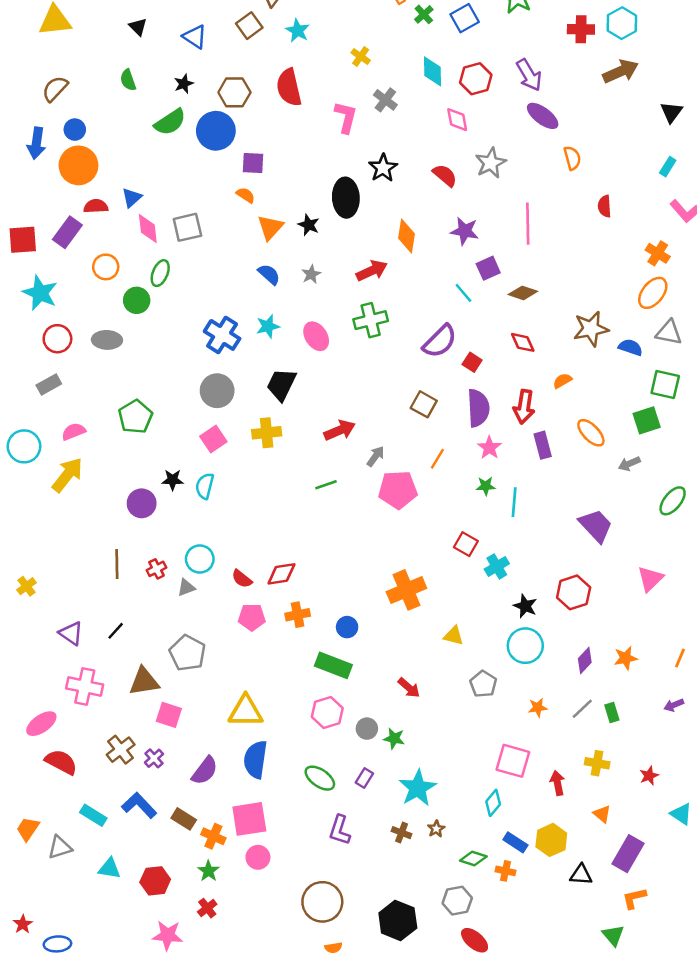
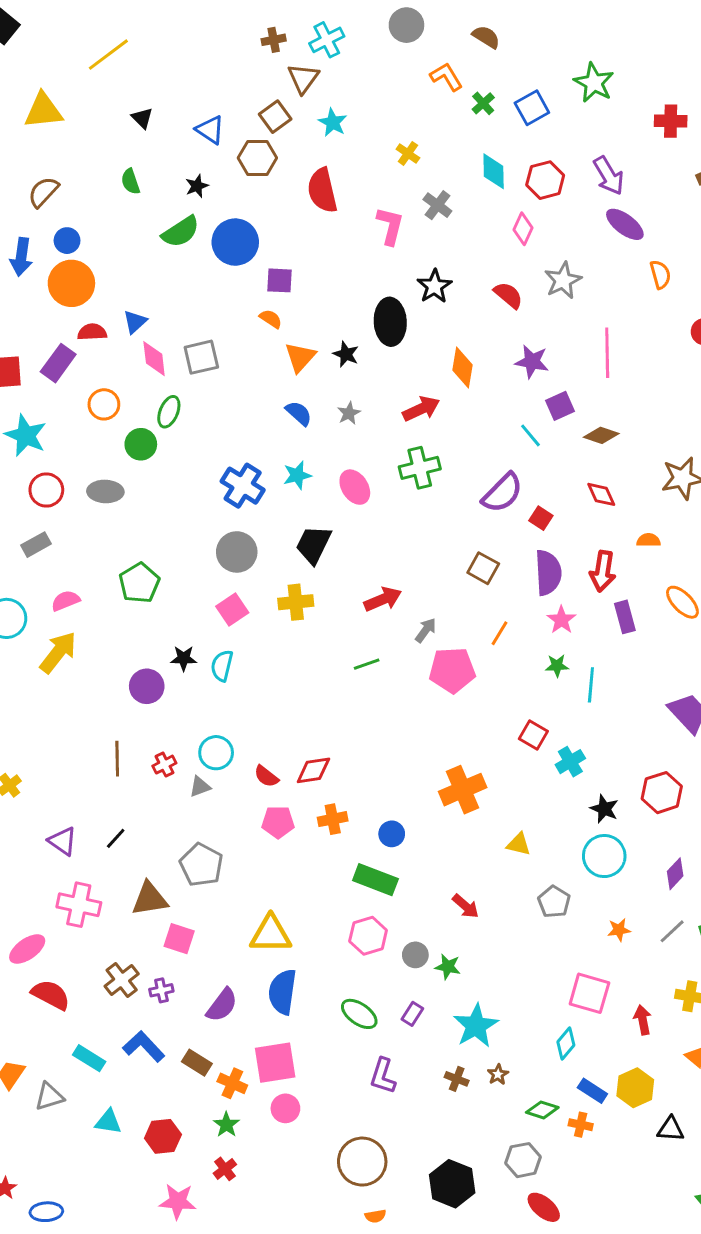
brown hexagon: (234, 92) -> (257, 158), moved
pink diamond: (457, 120) -> (523, 229), turned 35
orange semicircle: (562, 381) -> (649, 540), turned 30
purple cross: (154, 758) -> (161, 990), turned 30

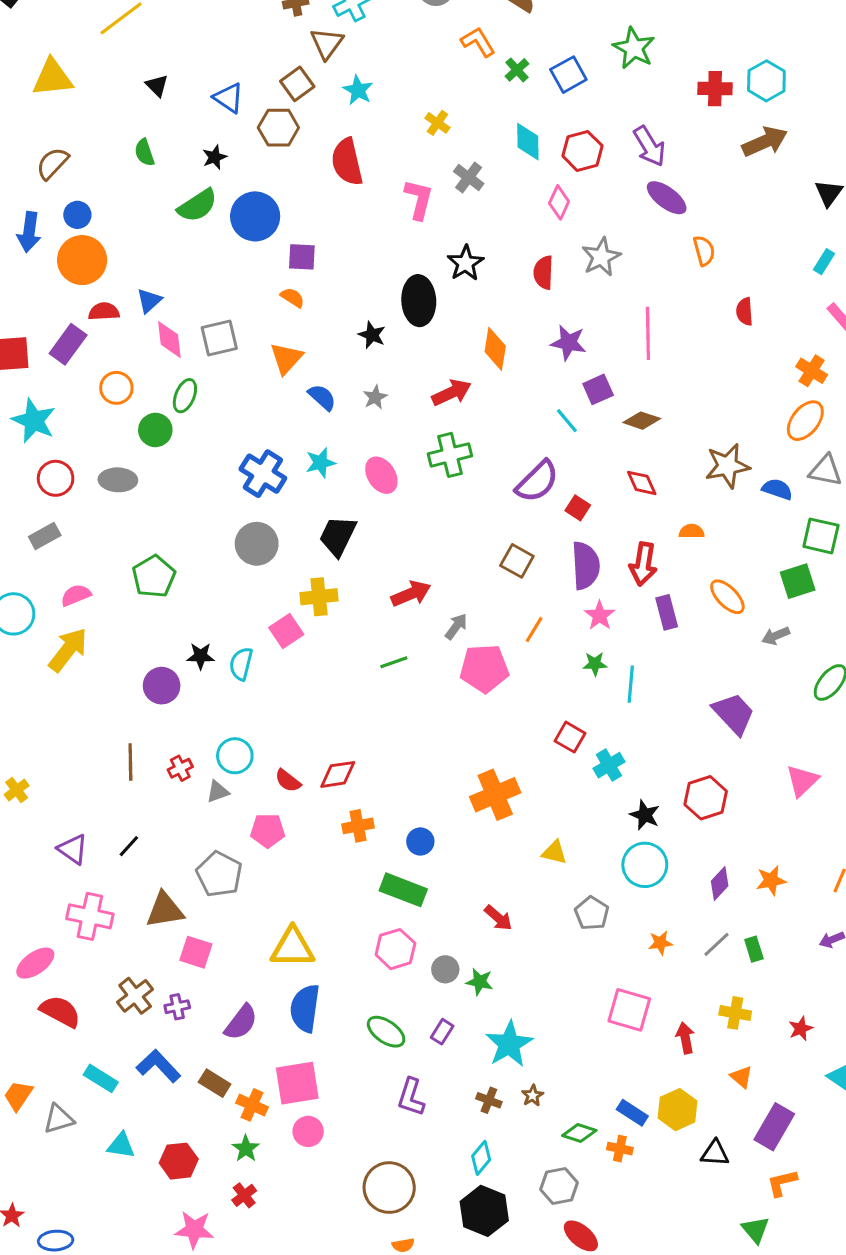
red semicircle: (508, 295) -> (543, 273), turned -128
orange triangle: (300, 357) -> (286, 358), moved
pink square: (232, 610) -> (286, 631), moved
pink pentagon: (278, 822) -> (268, 831), moved
cyan diamond: (566, 1043) -> (481, 1158), moved

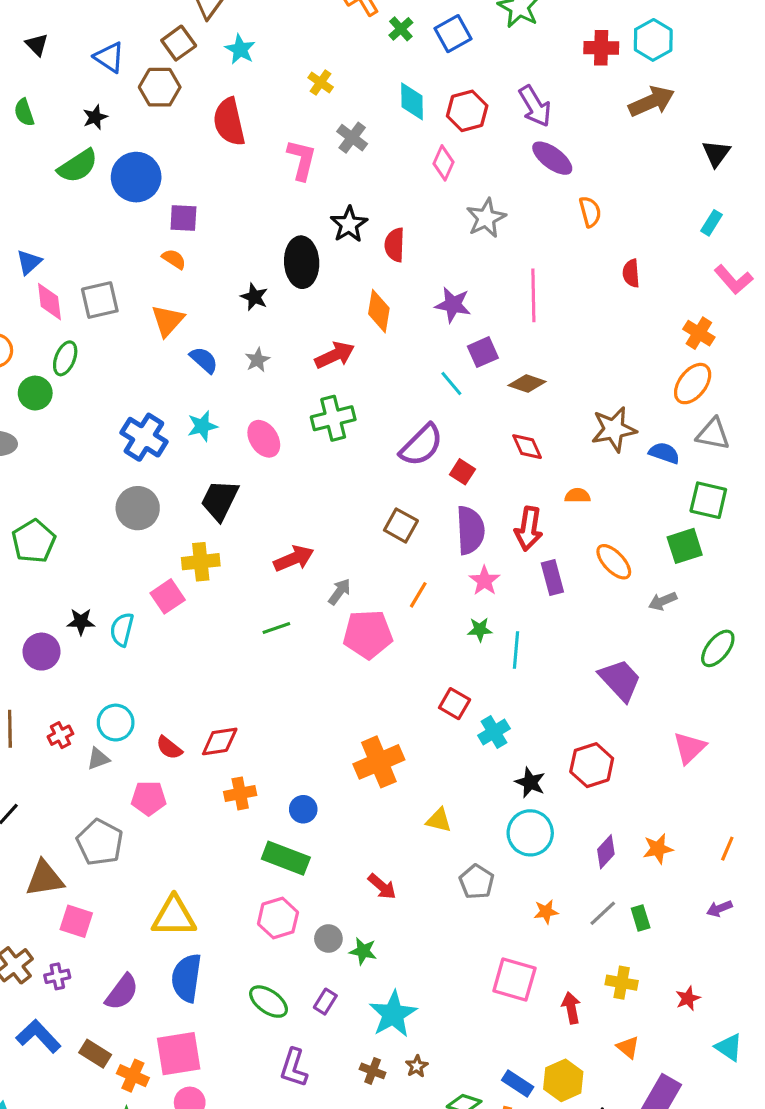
red semicircle: (543, 273) -> (395, 245), moved

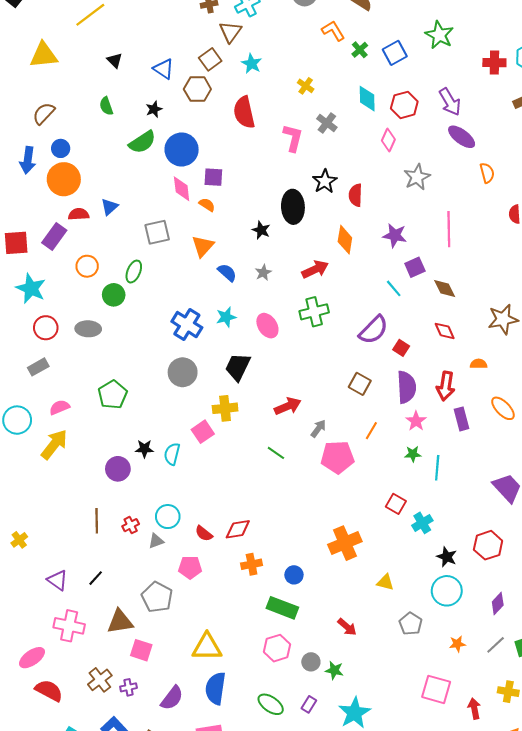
pink diamond: (49, 302) -> (182, 189), moved
brown diamond: (527, 384) -> (445, 288), turned 45
green line: (276, 628) -> (276, 453), turned 54

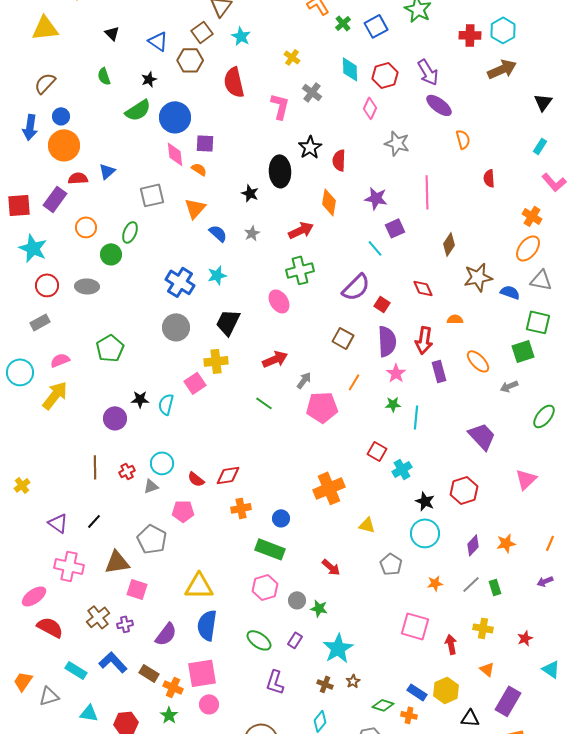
gray star: (417, 177) -> (397, 143), turned -30
brown diamond: (445, 288) -> (449, 244), moved, turned 60
pink ellipse: (267, 326) -> (279, 301), moved

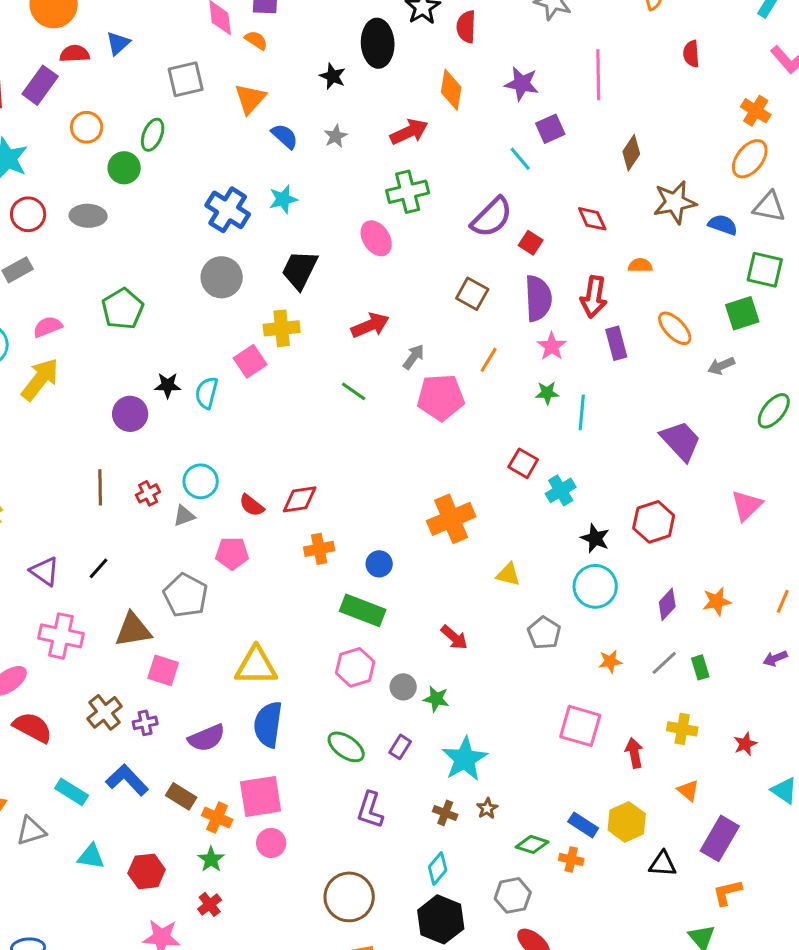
purple semicircle: (166, 634) -> (207, 738), turned 30

